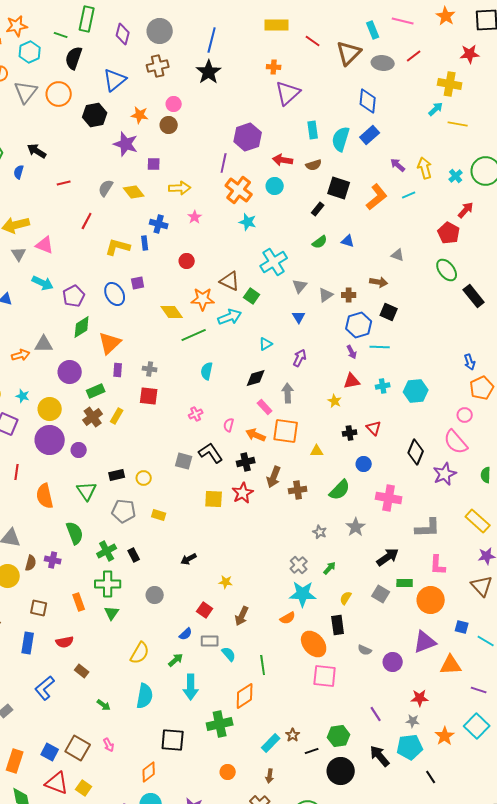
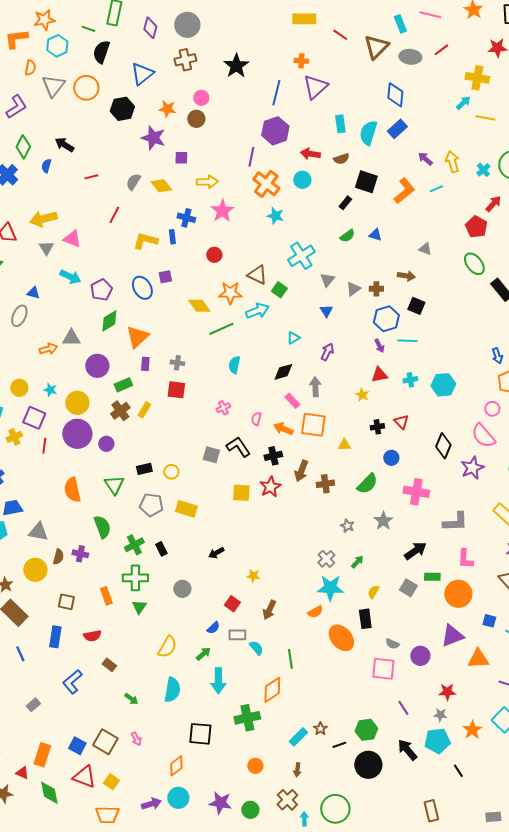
blue line: (212, 40) -> (276, 93), moved
pink star: (195, 217) -> (222, 211), size x1.6
red line: (17, 472) -> (44, 446), moved
yellow rectangle: (159, 515) -> (186, 509), size x1.5
pink square: (325, 676) -> (383, 669), moved

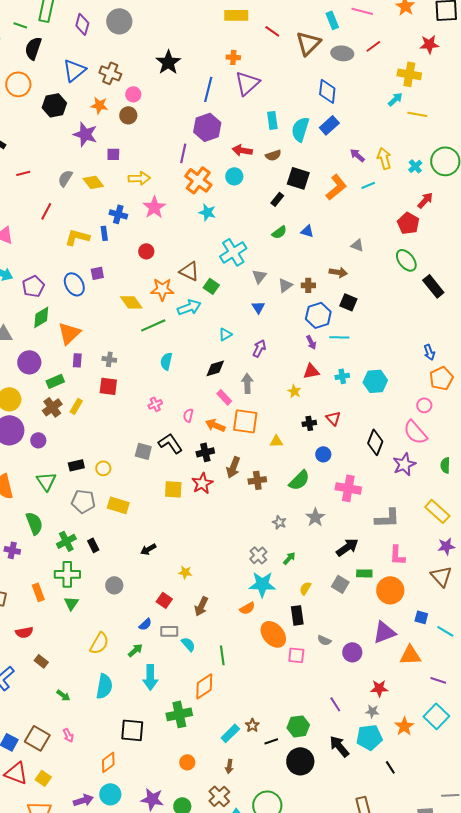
brown cross: (185, 60) -> (110, 73), moved, turned 35
pink square: (383, 669) -> (296, 655), moved, size x0.7

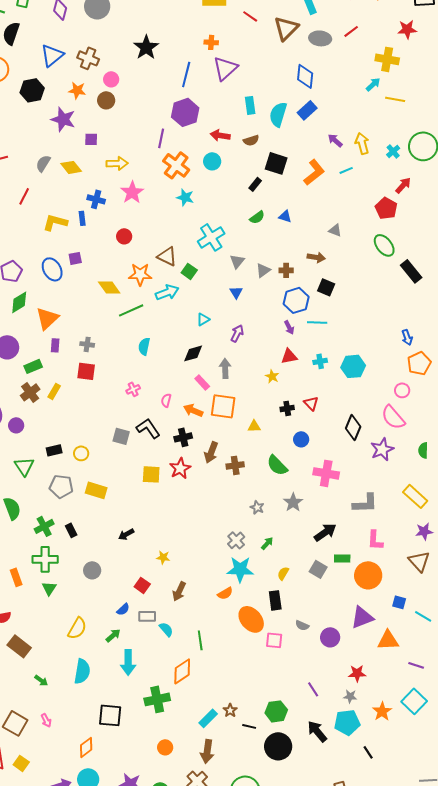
green semicircle: (299, 480) -> (277, 465), turned 90
brown rectangle: (41, 661) -> (19, 646), size x1.6
black line: (271, 741) -> (249, 726), turned 32
brown arrow: (229, 766) -> (207, 751), size x1.6

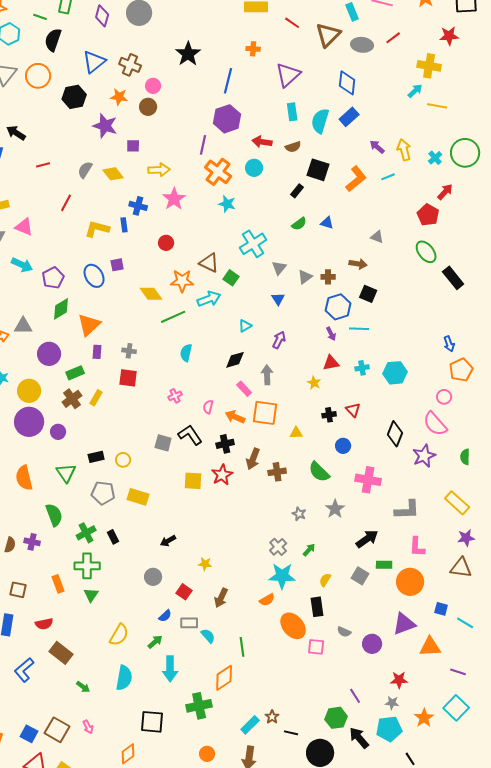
purple triangle: (225, 68) -> (288, 75), moved
brown triangle: (419, 561) -> (461, 568), turned -40
gray circle: (92, 570) -> (153, 577), moved
green hexagon: (276, 711) -> (336, 718), moved

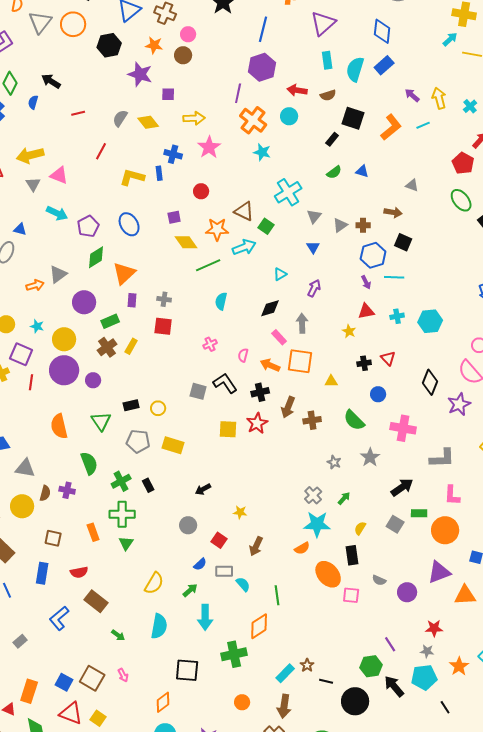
purple square: (117, 265) -> (174, 217), moved
gray triangle: (23, 326) -> (58, 274), turned -36

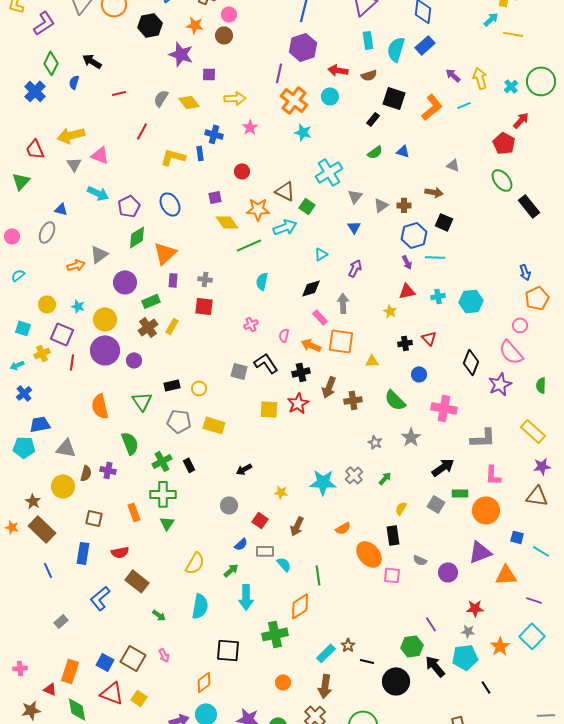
pink star: (209, 147) -> (250, 127), size x0.7
cyan star: (317, 524) -> (323, 482), moved

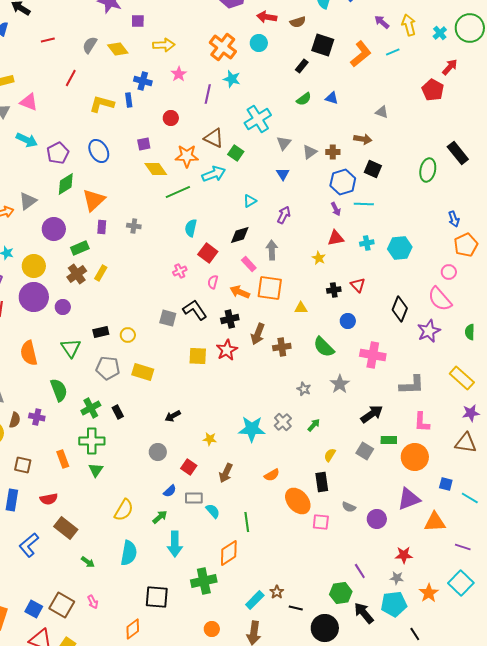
purple line: (279, 73) -> (208, 94), moved
green ellipse: (502, 180) -> (428, 170), moved, turned 50
red square: (204, 306) -> (208, 253), moved, turned 30

